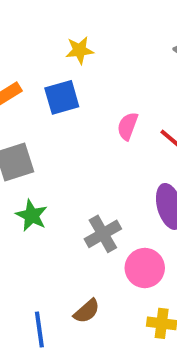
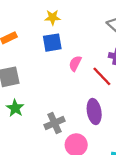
blue square: (62, 97) -> (52, 43), moved

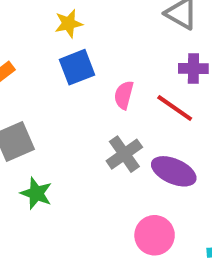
purple ellipse: (94, 111) -> (174, 171), turned -45
gray cross: (54, 123) -> (124, 154), moved

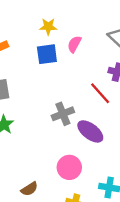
pink semicircle: (124, 95) -> (74, 44), moved

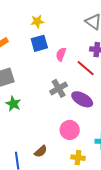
pink semicircle: (74, 44) -> (61, 54), moved

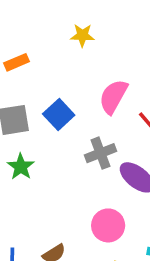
blue square: (39, 43) -> (59, 115), moved, turned -36
pink semicircle: (61, 54) -> (113, 97), size x1.5

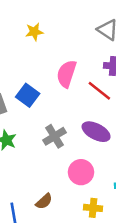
gray cross: (101, 153) -> (55, 136), moved

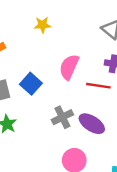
red line: (99, 91) -> (98, 86), turned -35
gray cross: (55, 136) -> (62, 117), moved

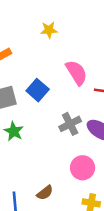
pink semicircle: (69, 67) -> (76, 73), turned 125

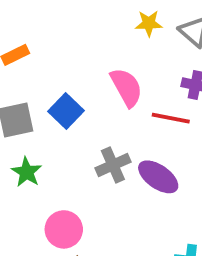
yellow star: (49, 30) -> (149, 23), moved
pink circle: (83, 168) -> (64, 229), moved

